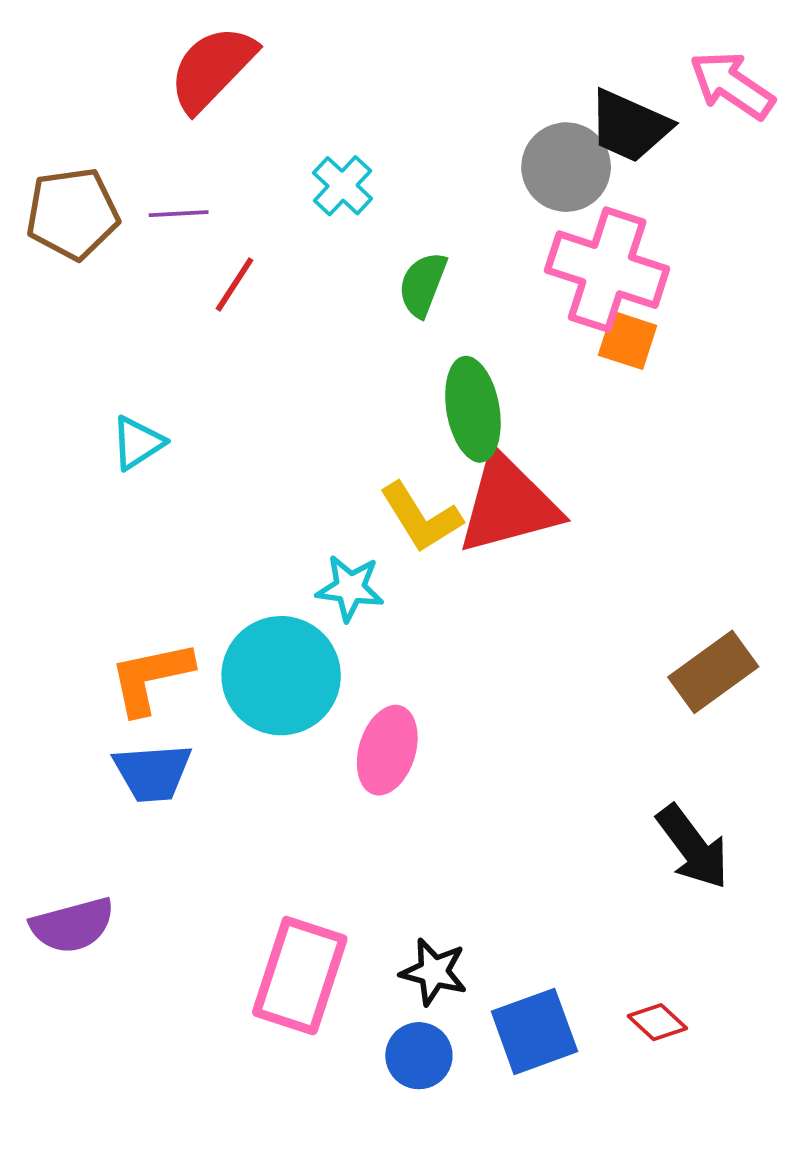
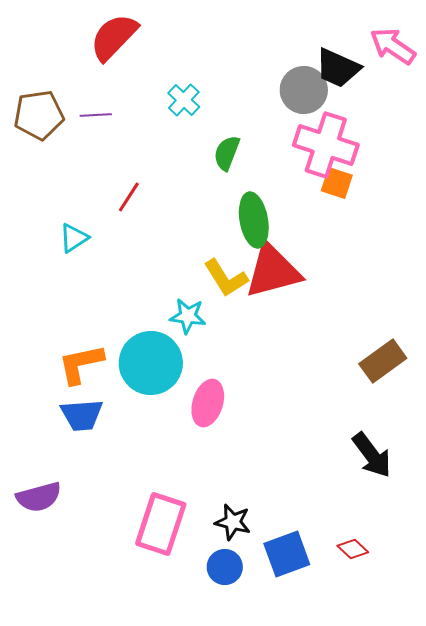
red line: (235, 284) -> (129, 197), moved

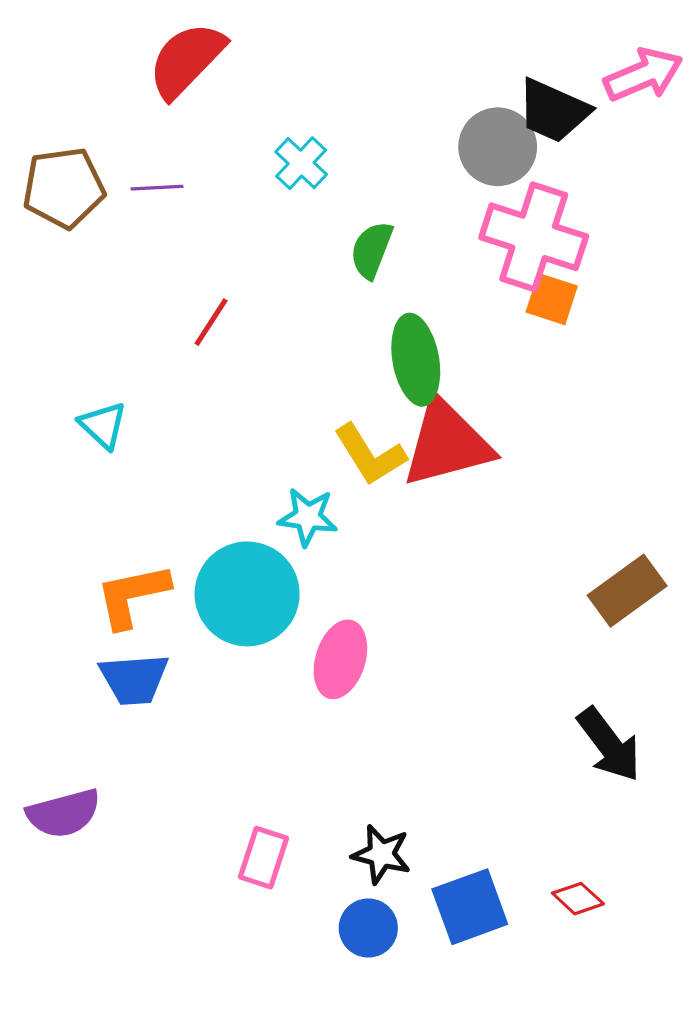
pink arrow: (393, 46) -> (643, 75), turned 123
cyan triangle: (74, 238) -> (103, 425), moved, turned -44
pink rectangle: (161, 524) -> (263, 858), size x0.6

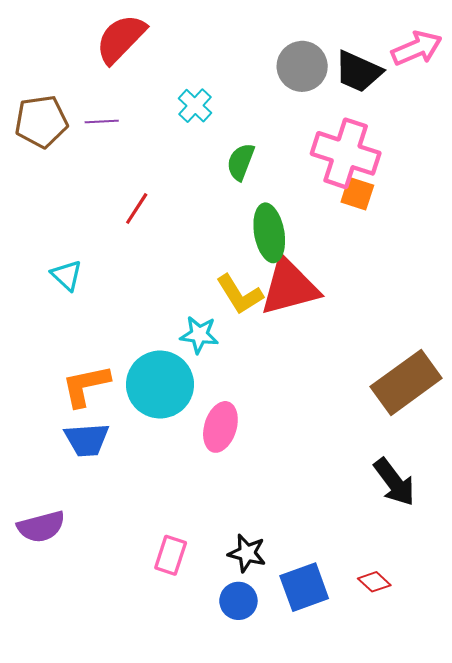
gray circle: (498, 147) -> (302, 66), moved
brown rectangle: (627, 591) -> (406, 382), size x1.4

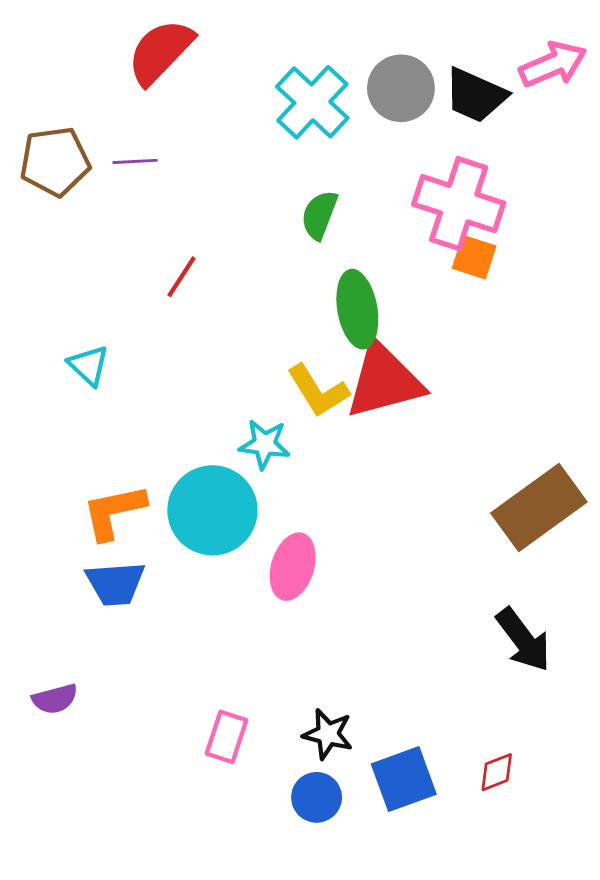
cyan cross: (195, 106) -> (312, 102), moved, size x1.6
purple semicircle: (41, 527) -> (55, 699), size x0.7
red diamond: (374, 582) -> (497, 772), turned -64

